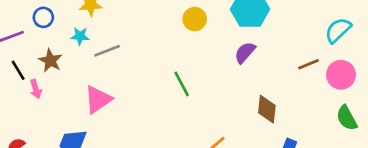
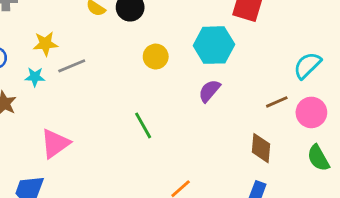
gray line: (107, 51) -> (72, 66), moved
brown diamond: (267, 109) -> (261, 148), moved

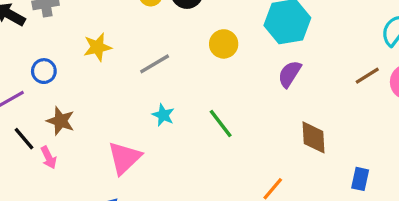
gray line: (72, 66) -> (155, 64), moved
cyan star: (35, 77) -> (163, 115), moved, turned 30
brown diamond: (261, 148) -> (314, 137), moved

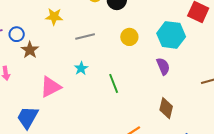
blue circle: (44, 71) -> (17, 34), moved
purple semicircle: (290, 74) -> (163, 66), turned 108
brown star: (61, 121) -> (30, 50), moved

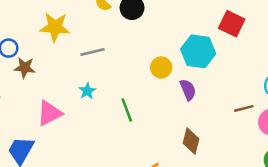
yellow star: (54, 17) -> (55, 27), size x1.4
yellow circle: (129, 37) -> (161, 67), moved
brown star: (30, 50) -> (25, 68), turned -30

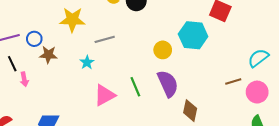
purple semicircle: (188, 90) -> (168, 84), moved, size x1.5
cyan star: (87, 91) -> (87, 62), moved
pink triangle: (49, 113) -> (105, 95), moved

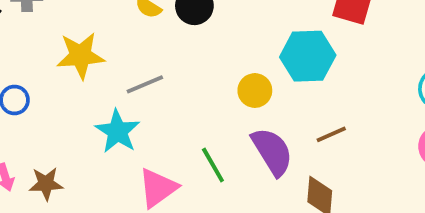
brown star: (48, 55) -> (46, 184), moved
cyan star: (87, 62) -> (118, 131), size x1.6
brown line: (233, 81) -> (331, 134), moved

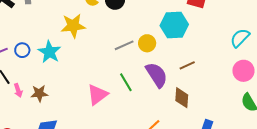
yellow star: (80, 56) -> (73, 26), moved
gray line: (145, 84) -> (124, 45), moved
cyan star: (118, 131) -> (49, 52), moved

